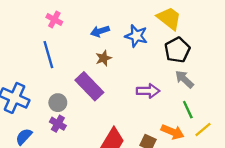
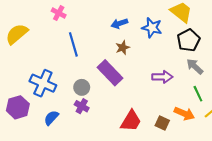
pink cross: (54, 19) -> (59, 13), moved

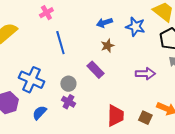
pink cross: (59, 13) -> (46, 13), turned 32
purple rectangle: (110, 73) -> (95, 70), size x0.7
red trapezoid: (131, 121) -> (115, 116), turned -30

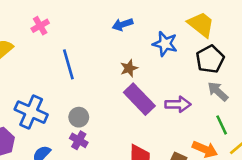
pink cross: (46, 13) -> (40, 26), moved
blue arrow: (104, 23) -> (123, 24), moved
purple rectangle: (95, 70) -> (139, 99), moved, size x1.4

